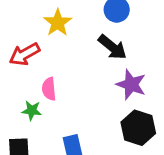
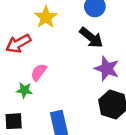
pink semicircle: (49, 89) -> (39, 72), turned 42

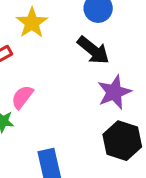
purple star: (107, 69) -> (114, 92), turned 30

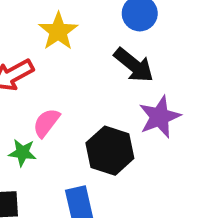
black hexagon: (122, 141) -> (110, 151), moved

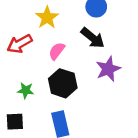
pink semicircle: (46, 123) -> (57, 51), moved
black hexagon: (110, 151) -> (63, 83), moved

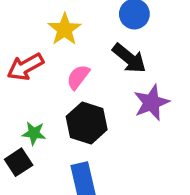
black square: (15, 122) -> (19, 162), moved, turned -30

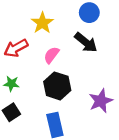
purple star: (151, 103) -> (101, 101), moved
green star: (34, 133) -> (11, 84), moved

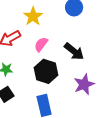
black arrow: (86, 42) -> (74, 51), moved

